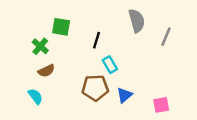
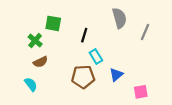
blue triangle: (124, 95) -> (116, 75), moved

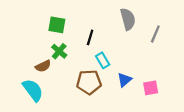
green cross: (35, 41) -> (59, 51), moved
cyan semicircle: (31, 84) -> (33, 90), size x1.5
pink square: (141, 92) -> (151, 88), moved

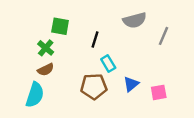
gray semicircle: (128, 19) -> (135, 20), turned 90
green cross: (59, 51) -> (46, 48), moved
cyan semicircle: (33, 90) -> (35, 95), turned 55

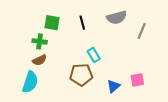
black line: (95, 40) -> (82, 23), moved, turned -32
green cross: (46, 48) -> (40, 41), turned -32
blue triangle: (131, 84) -> (113, 86), moved

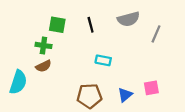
cyan rectangle: (94, 55) -> (103, 60), turned -48
brown pentagon: (81, 75) -> (89, 96), moved
cyan semicircle: (30, 82) -> (18, 82), moved

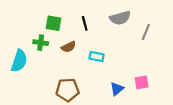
brown semicircle: (43, 66) -> (69, 47), moved
cyan semicircle: (18, 82) -> (19, 61), moved
brown pentagon: (89, 96) -> (67, 90), moved

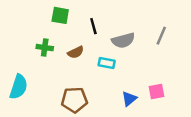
gray semicircle: (120, 18) -> (123, 40), moved
green square: (54, 23) -> (60, 15), moved
cyan semicircle: (19, 61) -> (19, 87), moved

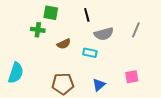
black line: (93, 26) -> (87, 15), moved
green cross: (45, 48) -> (38, 30), moved
blue triangle: (129, 99) -> (99, 85), moved

